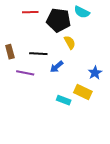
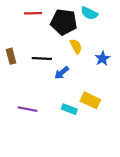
purple line: (25, 73) -> (27, 109), moved
blue star: (95, 73) -> (102, 58), moved

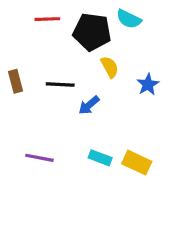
yellow rectangle: (90, 100) -> (137, 163), moved

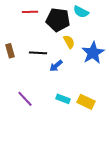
blue star: (148, 84) -> (93, 53), size x1.6
purple line: (39, 158) -> (25, 99), turned 36

